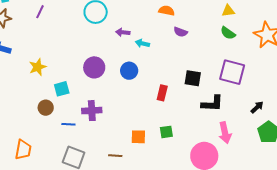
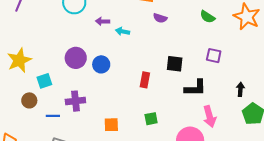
yellow star: (38, 67) -> (19, 60), size x1.4
blue circle: (129, 71) -> (101, 64), moved
purple square: (232, 72) -> (214, 56), size x0.6
black arrow: (257, 107) -> (240, 89), turned -40
orange square: (138, 137) -> (111, 125), moved

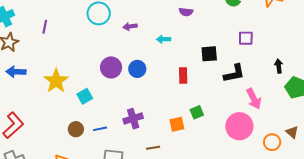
cyan arrow: (123, 31) -> (164, 39), moved
brown circle: (29, 100) -> (76, 129), moved
purple cross: (75, 101) -> (133, 119), moved
orange square: (111, 125) -> (177, 124), moved

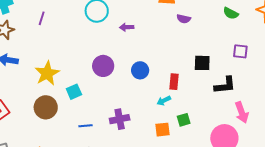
cyan arrow: (164, 39) -> (164, 101), moved, turned -32
blue circle: (137, 69) -> (140, 70), moved
brown circle: (76, 129) -> (46, 107), moved, size x1.5

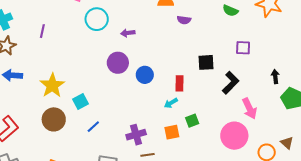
purple circle: (103, 66) -> (118, 63), moved
black L-shape: (225, 85) -> (231, 83), turned -35
purple cross: (120, 119) -> (136, 135), moved
blue line: (86, 126) -> (93, 127), moved, turned -32

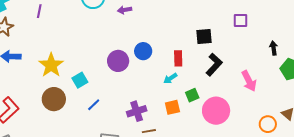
purple circle: (118, 63) -> (118, 61), moved
black L-shape: (231, 83) -> (214, 65), moved
pink circle: (234, 136) -> (216, 111), moved

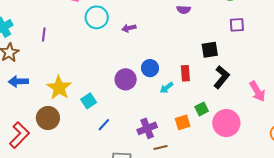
purple square: (240, 20) -> (237, 25), moved
cyan arrow: (170, 78) -> (167, 88), moved
brown circle: (54, 99) -> (48, 118), moved

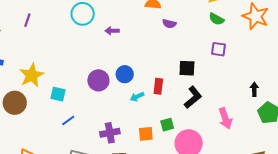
cyan square: (89, 101) -> (58, 94), turned 35

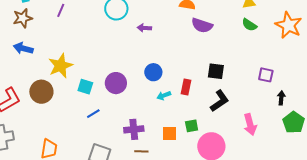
purple semicircle: (169, 24) -> (202, 25), size x1.5
purple square: (219, 49) -> (266, 75), moved
purple circle: (98, 80) -> (116, 83), moved

